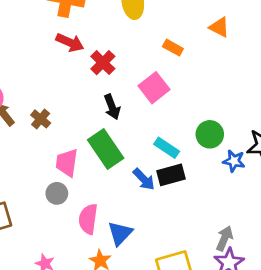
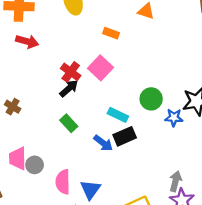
red cross: (103, 63) -> (71, 72), moved
black arrow: (112, 107) -> (69, 88), turned -102
green rectangle: (106, 149) -> (69, 123), size x0.6
pink trapezoid: (67, 163) -> (18, 158), moved

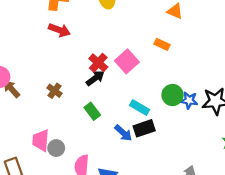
orange rectangle: (111, 33) -> (162, 44), moved
brown cross: (13, 107) -> (55, 91), moved
blue star: (174, 118) -> (189, 100), moved

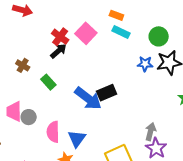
green circle: (172, 95) -> (159, 36), moved
cyan rectangle: (140, 107) -> (121, 32), moved
green rectangle: (92, 111) -> (48, 82), moved
blue arrow: (123, 133) -> (88, 98), size x1.6

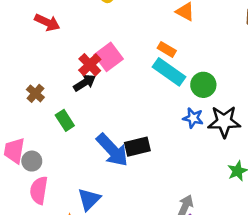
cyan rectangle: (121, 32) -> (169, 72), size x1.4
pink square: (86, 33) -> (109, 57), moved
green circle: (159, 36) -> (203, 85), moved
pink semicircle: (53, 132) -> (39, 190), moved

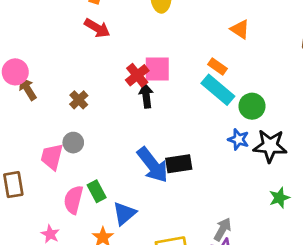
pink square: (109, 57) -> (157, 69), turned 32
black arrow: (85, 83) -> (146, 96), moved, turned -70
green rectangle: (65, 120) -> (97, 191), moved
gray circle: (32, 161) -> (73, 143), moved

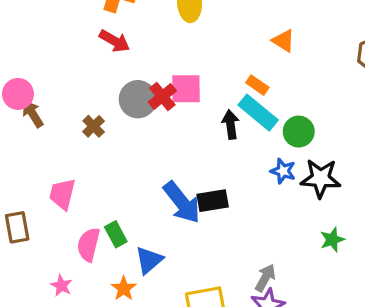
black arrow: (146, 96) -> (231, 124), moved
gray circle: (73, 143) -> (138, 99), moved, size x1.5

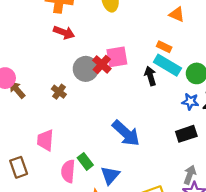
black rectangle: (213, 201) -> (186, 134), moved

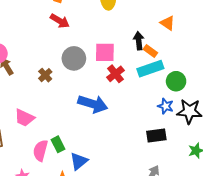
red cross: (102, 64) -> (116, 74), moved
cyan rectangle: (167, 65) -> (150, 69), turned -60
black arrow: (150, 76) -> (139, 41), moved
blue arrow: (126, 133) -> (93, 104), moved, turned -36
pink trapezoid: (45, 140) -> (24, 118), turned -80

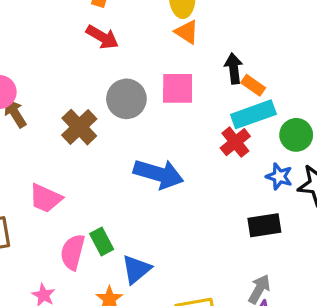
orange triangle: (168, 23) -> (187, 32), moved
red cross: (116, 74) -> (235, 142), moved
brown cross: (45, 75) -> (79, 127), size x1.5

